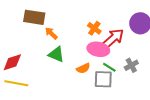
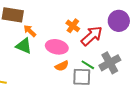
pink ellipse: (98, 49) -> (57, 47), moved
green triangle: (56, 54) -> (24, 46), moved
gray cross: (131, 65) -> (110, 63), size x1.5

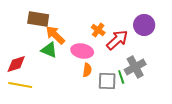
orange arrow: (30, 31) -> (55, 35), size x1.5
green line: (88, 65) -> (121, 77), moved, turned 40
orange semicircle: (62, 66) -> (87, 70), turned -56

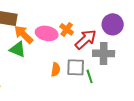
pink ellipse: (82, 51) -> (47, 33), moved
gray cross: (135, 67) -> (104, 53), moved, turned 30
gray square: (107, 81) -> (76, 67), moved

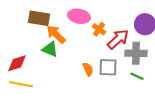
pink ellipse: (47, 33) -> (79, 16), moved
orange semicircle: (56, 69) -> (88, 69), turned -32
green line: (90, 76) -> (137, 76), moved, turned -48

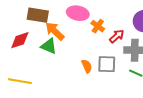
red arrow: (118, 39) -> (117, 36), size x0.7
red diamond: (17, 63) -> (20, 40), moved

